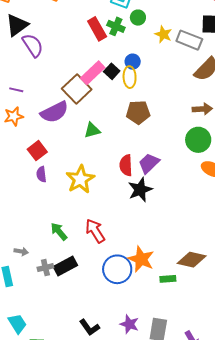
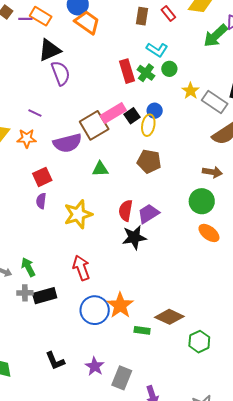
green arrow: (59, 231) -> (28, 267), moved

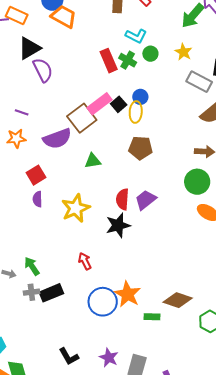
yellow star: (191, 91) -> (183, 52), moved
black star: (134, 237) -> (118, 225), moved
red arrow: (81, 268) -> (85, 261), size x0.7

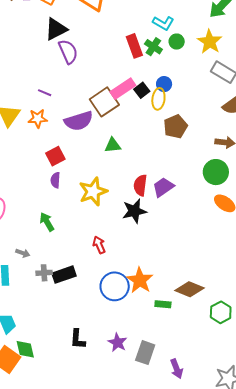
yellow star: (183, 52) -> (210, 42), size x1.4
brown pentagon: (140, 148) -> (175, 127), moved, turned -30
green arrow: (32, 266) -> (47, 222), moved
black L-shape: (69, 356) -> (78, 339), turned 30

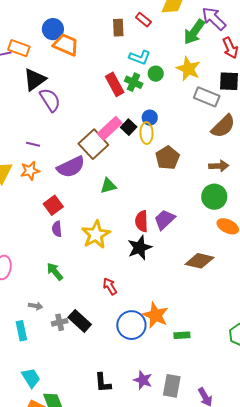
black rectangle: (64, 275) -> (80, 321), turned 70
brown diamond: (190, 289) -> (200, 261), moved

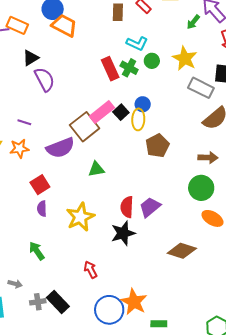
green arrow: (194, 32) -> (193, 22), size x0.6
black triangle: (35, 80) -> (31, 58), size x0.7

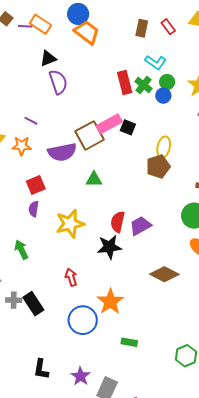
blue circle: (143, 104) -> (163, 96), moved
black square: (121, 112) -> (128, 127), turned -35
yellow ellipse: (138, 119) -> (164, 147), moved
orange star: (134, 302) -> (110, 302), moved

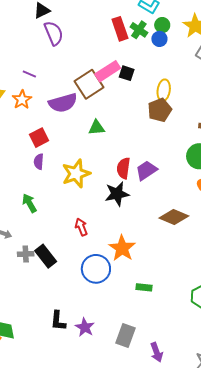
orange star: (22, 146) -> (22, 100), turned -30
purple star: (80, 376) -> (85, 327), moved

